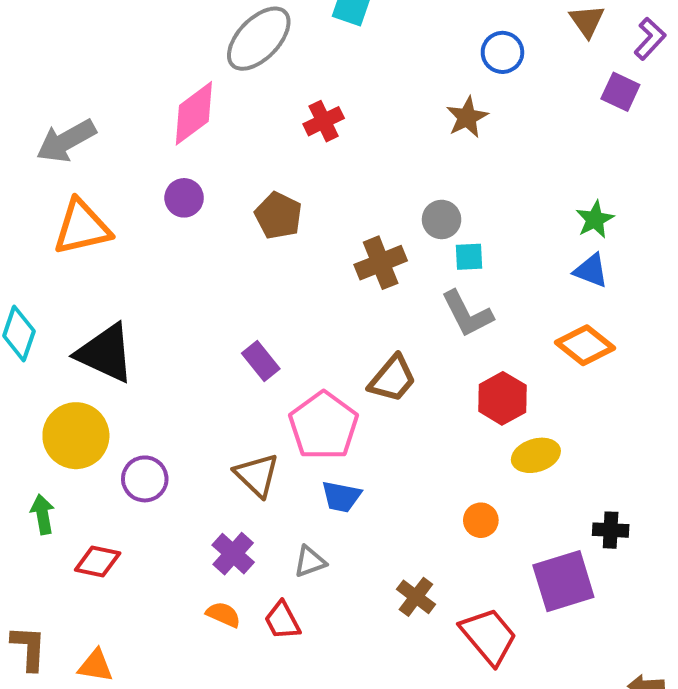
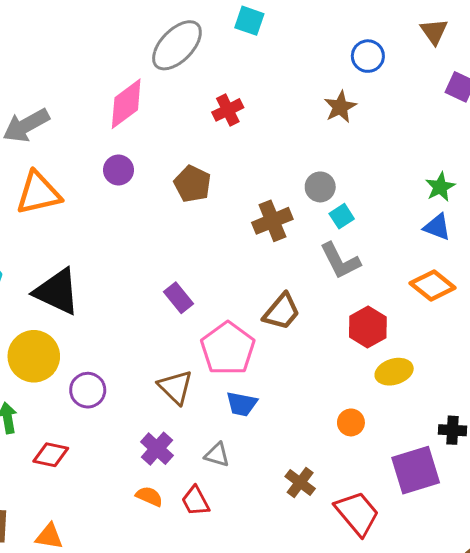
cyan square: (469, 257) -> (342, 216), turned -30
gray triangle: (310, 561) -> (217, 455), turned 36

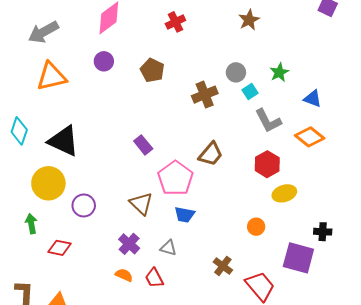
green star: (440, 187) -> (279, 72), moved
gray L-shape: (340, 261) -> (268, 121), moved
purple square: (416, 470) -> (298, 258), turned 32

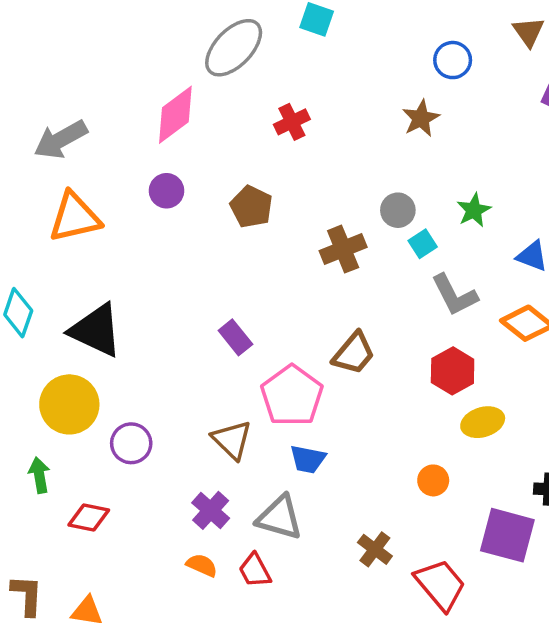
gray triangle: (168, 248) -> (280, 518), size x1.6

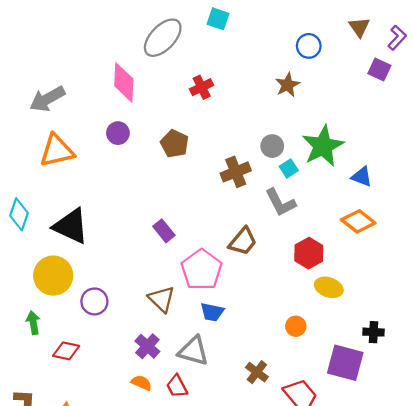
pink diamond: (175, 115) -> (124, 82), turned -51
green star: (474, 210) -> (323, 146), size x1.8
gray L-shape: (454, 295) -> (280, 203), moved
yellow ellipse: (483, 422) -> (329, 287), turned 36

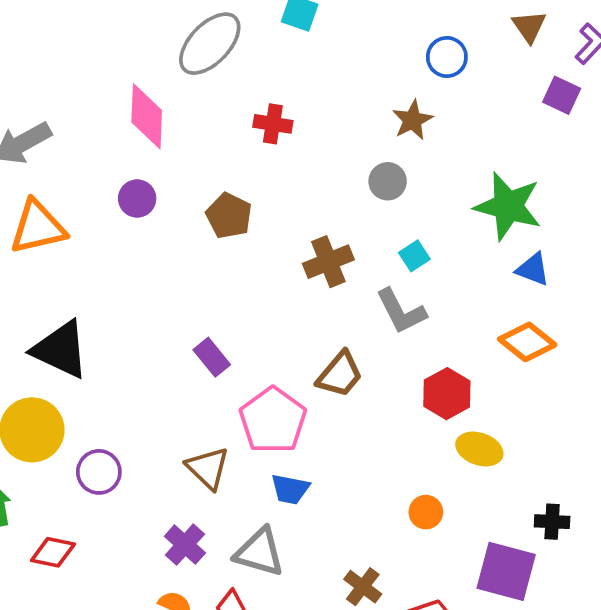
red cross: (202, 87) -> (273, 124), turned 35
gray circle: (272, 146) -> (388, 181), moved
green star: (323, 146) -> (508, 206), moved, turned -30

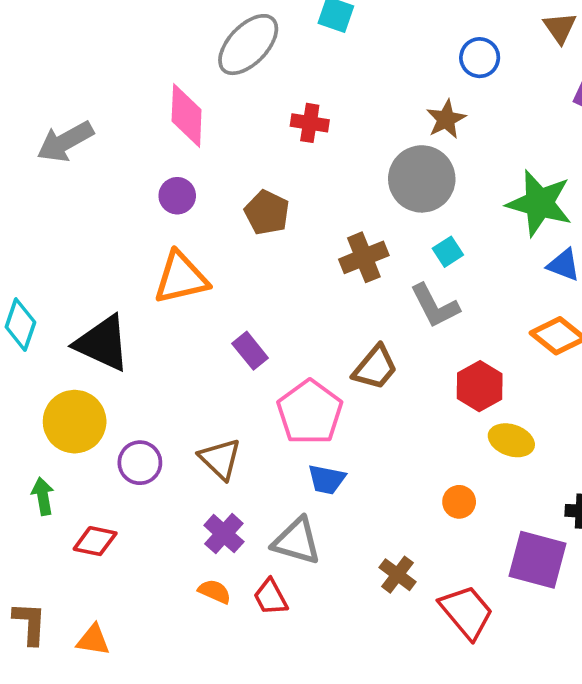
gray circle: (388, 181) -> (422, 179), size x1.8
orange triangle: (38, 227) -> (181, 278), moved
brown triangle: (208, 468) -> (220, 459), moved

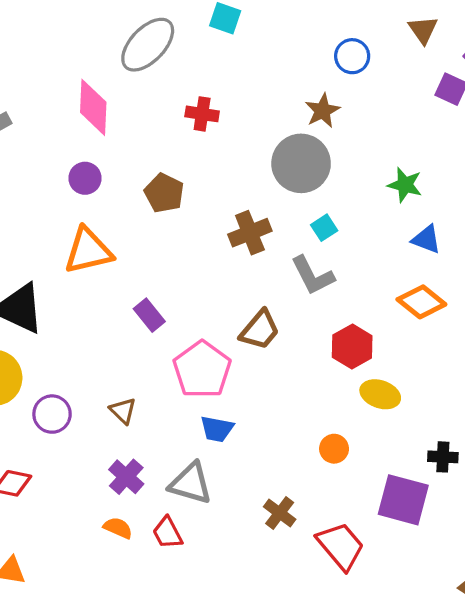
green star: (539, 203) -> (405, 185), size x0.6
brown triangle: (220, 459) -> (123, 411), size x0.7

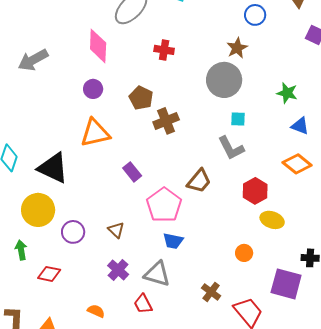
cyan square: (324, 228) -> (238, 119), turned 35
brown cross: (250, 233) -> (166, 121), moved
orange semicircle: (118, 528) -> (96, 311), moved

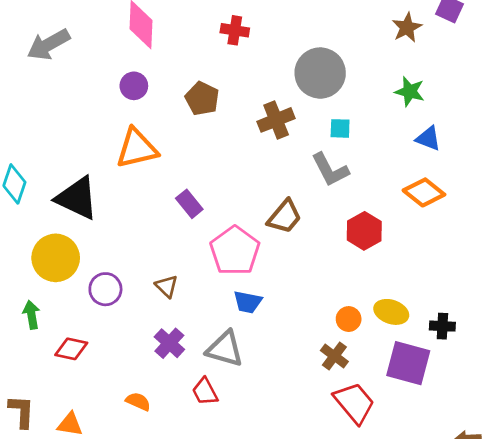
brown star: (237, 48) -> (407, 28), moved
brown cross: (166, 121) -> (276, 120), moved
yellow ellipse: (272, 220) -> (391, 312), moved
brown cross: (211, 292) -> (334, 356), moved

